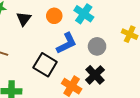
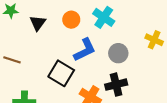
black cross: (95, 75) -> (116, 85), turned 30

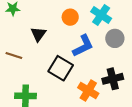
black triangle: (38, 23) -> (38, 34), moved
gray circle: (118, 53) -> (115, 38), moved

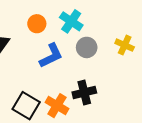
black square: (61, 68) -> (26, 106), moved

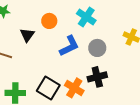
orange circle: (37, 24) -> (49, 21), moved
gray circle: (87, 47) -> (97, 48), moved

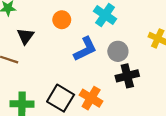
black triangle: (27, 35) -> (25, 36), moved
black cross: (97, 77) -> (127, 76), moved

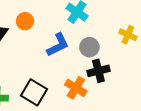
orange circle: (62, 20) -> (25, 21), moved
orange cross: (91, 98) -> (76, 88), moved

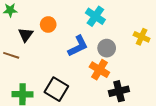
black cross: (98, 71) -> (119, 91), moved
orange cross: (76, 88) -> (99, 70), moved

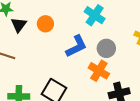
black triangle: (26, 35) -> (19, 25), moved

